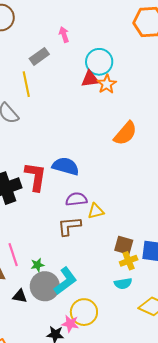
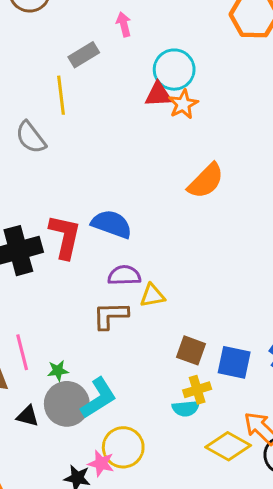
yellow cross: (129, 261) -> (197, 390), moved

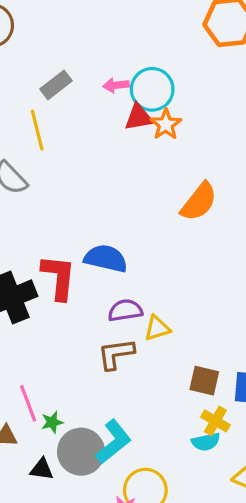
pink arrow: (124, 24) -> (116, 85), moved, turned -75
green star: (58, 371) -> (52, 422), moved
yellow cross: (197, 390) -> (215, 421), turned -36

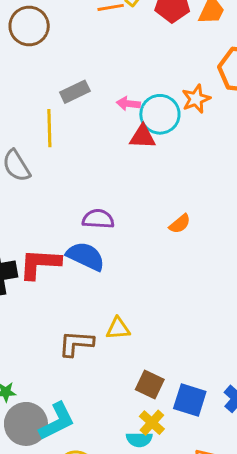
orange star: (166, 124) -> (196, 99), moved
orange semicircle: (199, 202) -> (180, 224), size x0.6
red L-shape: (59, 277) -> (40, 264), turned -105
purple semicircle: (125, 310) -> (98, 219), moved

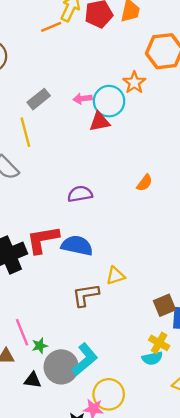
blue semicircle: (86, 256) -> (77, 246), moved
brown square: (150, 384) -> (164, 305), moved, turned -35

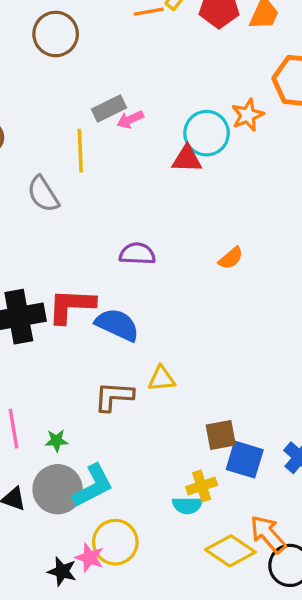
pink arrow: (82, 99) -> (130, 120), moved, turned -30
yellow cross: (159, 343) -> (202, 486), turned 30
green star: (40, 346) -> (57, 441), moved

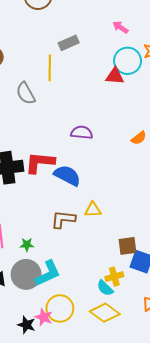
pink arrow: (130, 120) -> (120, 27), moved, turned 56
cyan semicircle: (187, 505) -> (105, 288), turned 42
yellow diamond: (230, 551) -> (105, 313), moved

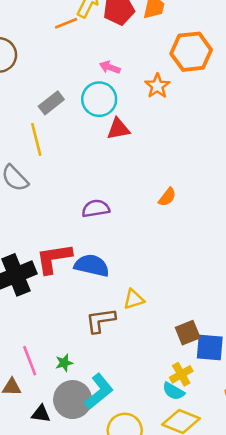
cyan circle: (128, 61) -> (99, 99), moved

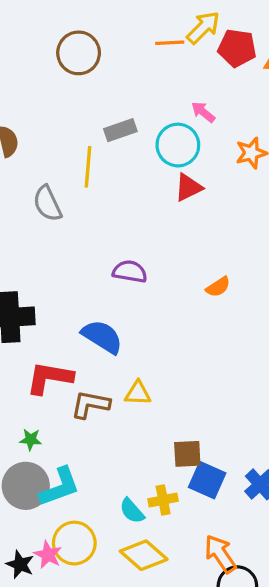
red triangle: (118, 129) -> (188, 187), turned -35
red L-shape: (54, 258) -> (49, 378), moved
cyan semicircle: (173, 391) -> (132, 511), moved

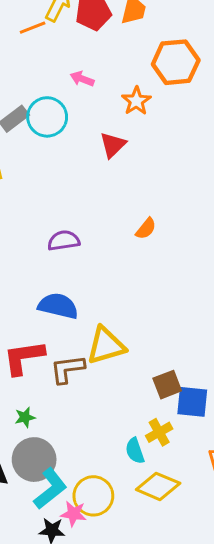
cyan circle: (178, 145) -> (47, 117), moved
red triangle: (188, 187) -> (113, 145), moved
yellow triangle: (138, 393) -> (106, 345), size x1.6
cyan L-shape: (60, 487) -> (50, 489), moved
cyan semicircle: (132, 511) -> (135, 451), turned 40

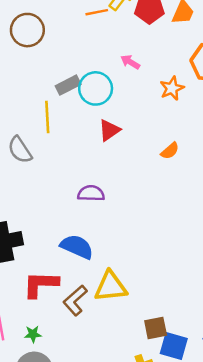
red triangle: (113, 145) -> (109, 130), moved
orange semicircle: (146, 229) -> (170, 151), moved
brown L-shape: (67, 369) -> (75, 300), turned -44

